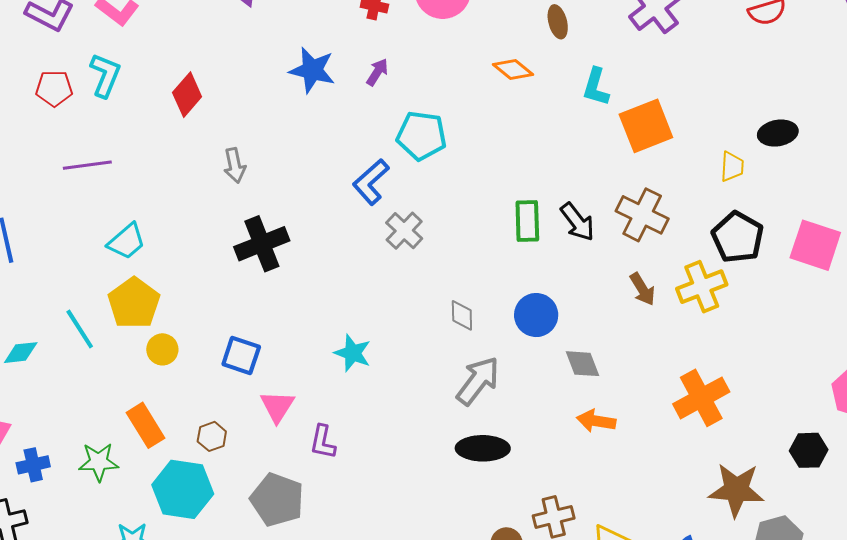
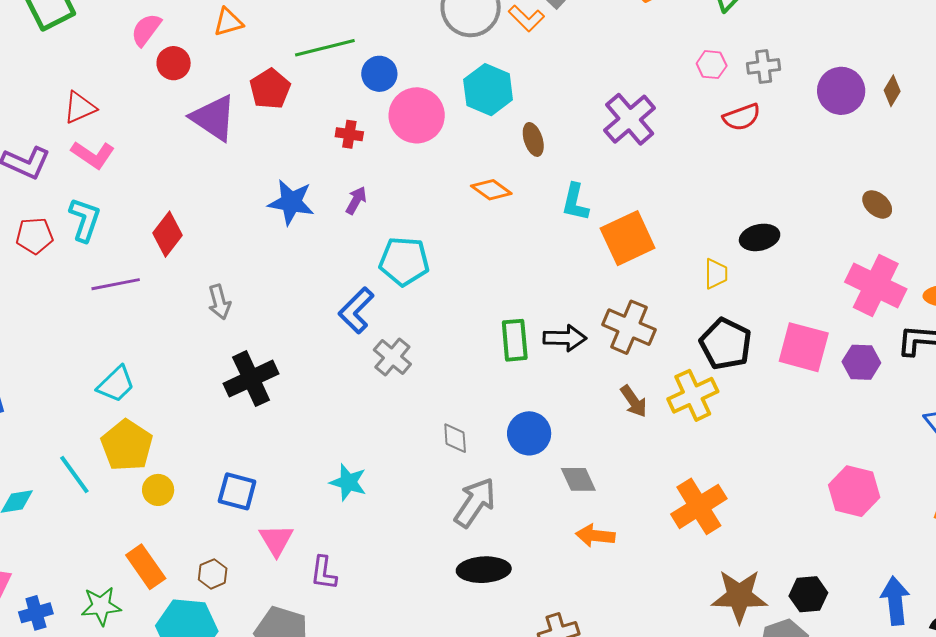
purple line: (87, 165) -> (116, 284), moved
black arrow: (577, 222) -> (565, 338), turned -48
black hexagon: (809, 450) -> (808, 594), moved

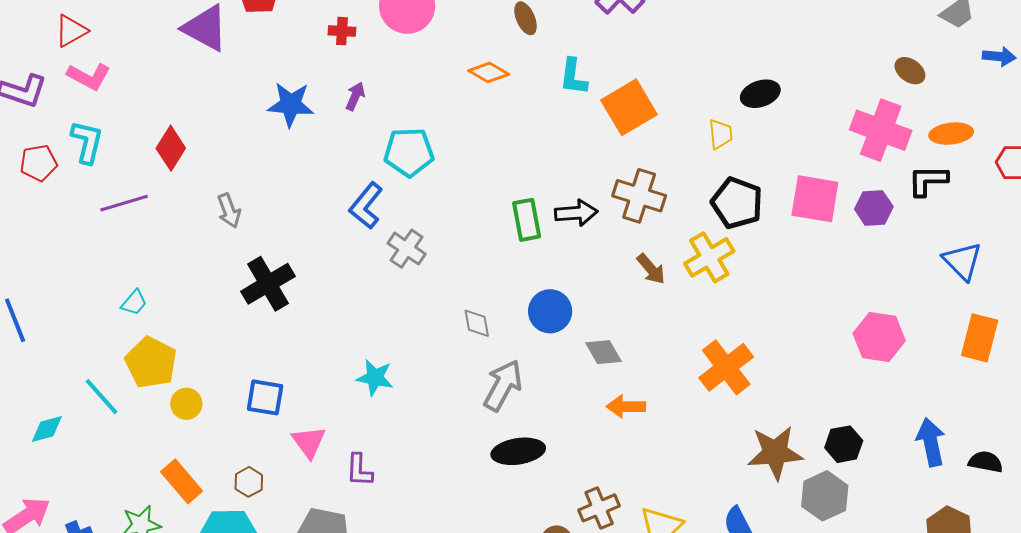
brown ellipse: (877, 204) -> (910, 71), moved
cyan trapezoid: (116, 384) -> (134, 303), size x0.7

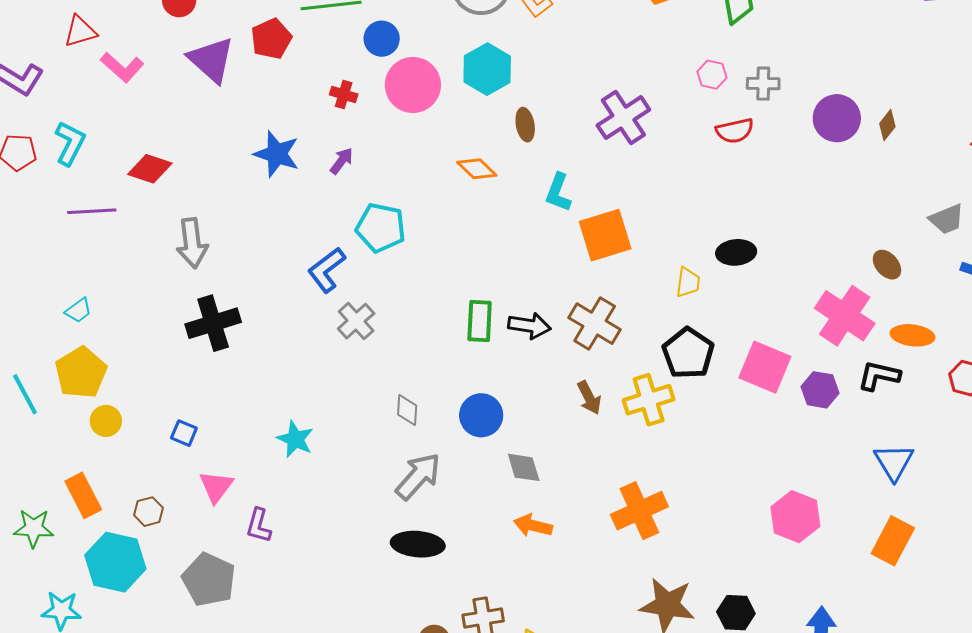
pink L-shape: (89, 77) -> (122, 67), moved
red diamond: (171, 148) -> (150, 169), turned 63
gray arrow: (229, 211) -> (192, 243), size x1.4
blue square: (265, 397) -> (184, 433), size x0.7

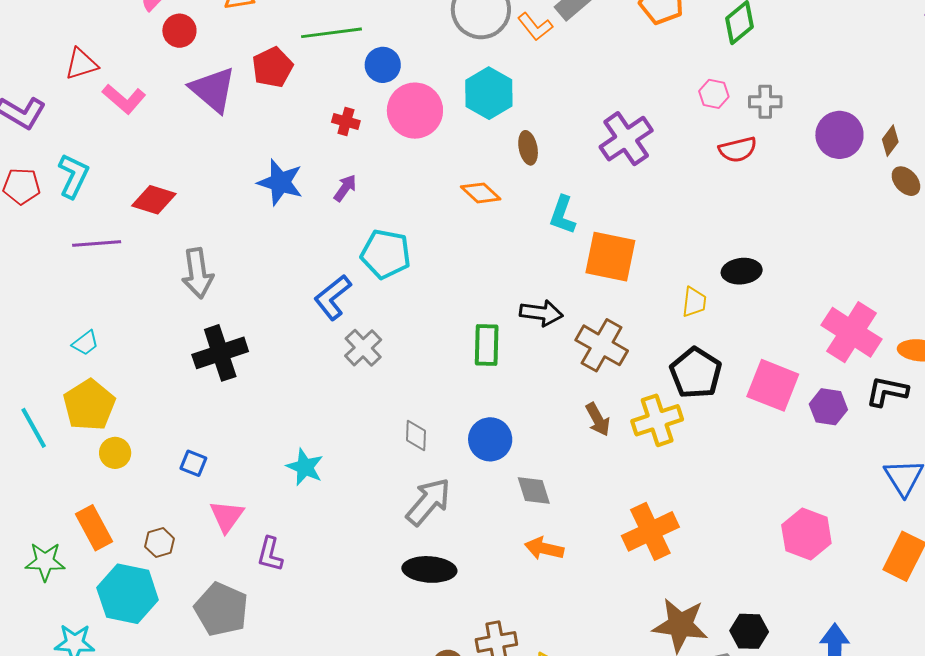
orange square: (605, 235) -> (610, 257), turned 30
brown ellipse: (887, 265) -> (906, 181), moved
black arrow: (529, 326) -> (541, 313), moved

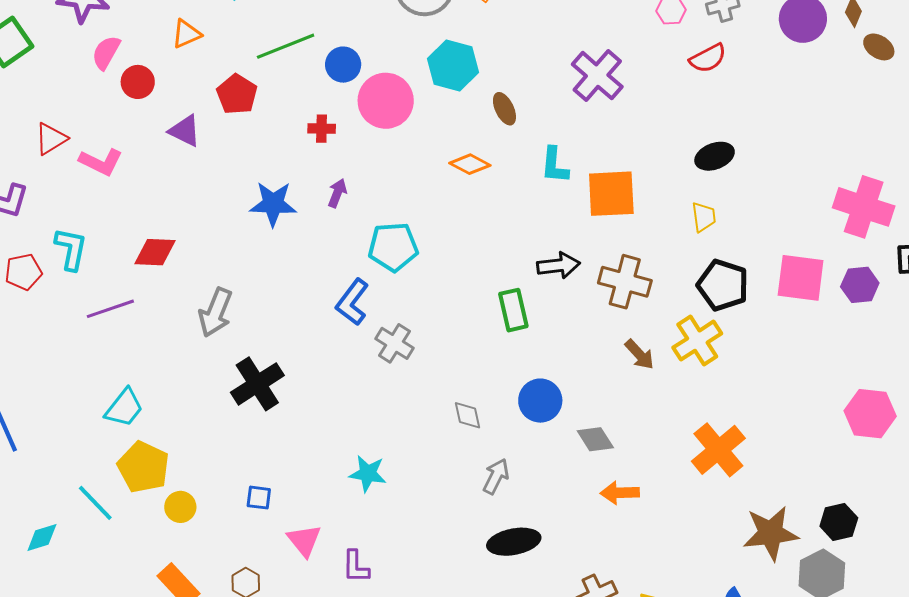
purple triangle: (213, 90) -> (185, 131), size x0.7
black ellipse: (742, 271) -> (715, 156), moved
gray arrow: (198, 273) -> (216, 312), turned 45
cyan trapezoid: (85, 343) -> (124, 408), size x1.5
gray arrow: (428, 502) -> (496, 476), size x0.7

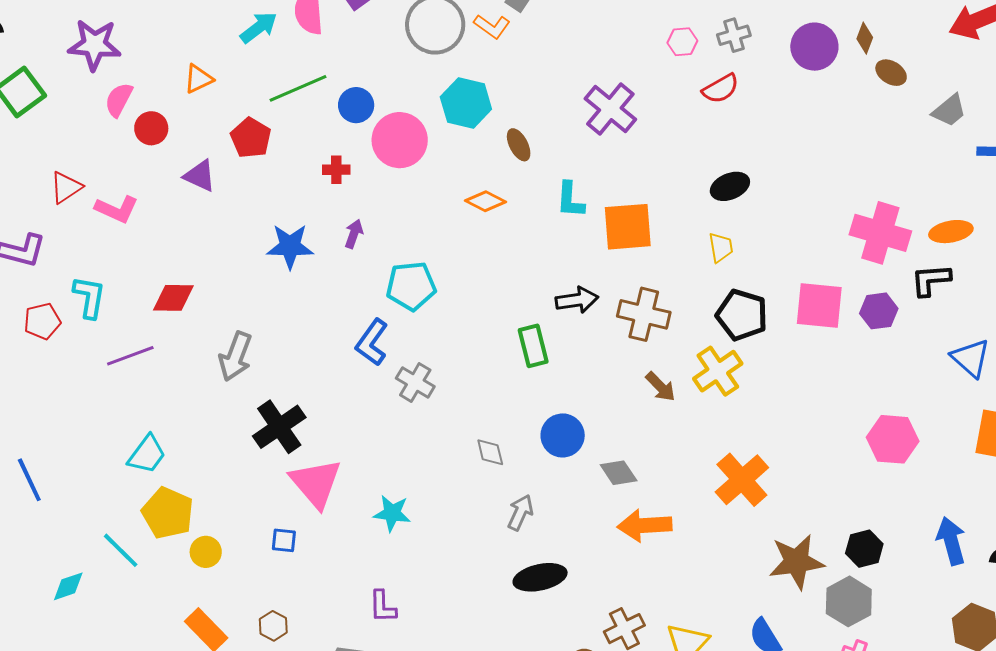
orange arrow: (620, 493) -> (645, 525), size x1.4
pink triangle: (304, 540) -> (316, 483), moved, size x1.5

